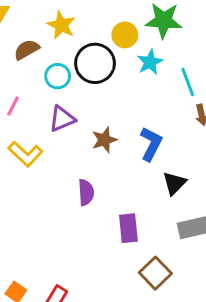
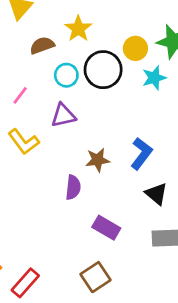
brown star: (104, 140) -> (98, 160), moved
black triangle: (174, 183) -> (156, 194), turned -45
purple rectangle: (128, 228) -> (106, 228), turned -64
brown square: (155, 273) -> (96, 277), moved

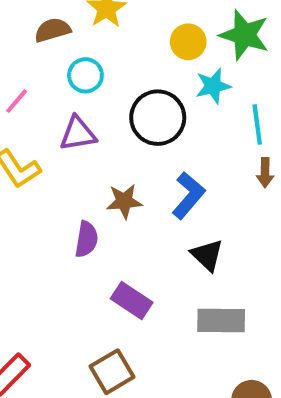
black circle: (103, 70) -> (158, 118), moved

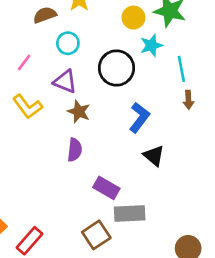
purple triangle: (78, 134) -> (65, 81), turned 35
brown star: (124, 201) -> (79, 112), moved, turned 30
gray rectangle: (221, 320) -> (130, 214), moved

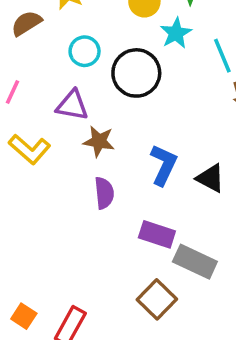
cyan circle: (68, 43) -> (85, 51), moved
blue L-shape: (139, 117) -> (163, 165), moved
gray rectangle: (130, 214) -> (195, 262), turned 40

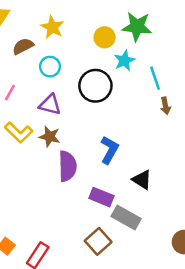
cyan circle: (85, 51) -> (50, 67), moved
brown star: (99, 141) -> (50, 137), moved
black triangle: (210, 178) -> (142, 180), moved
purple semicircle: (104, 193) -> (67, 166), size x1.4

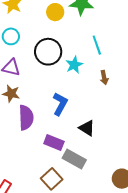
cyan star: (124, 61) -> (74, 65), moved
brown arrow: (165, 106) -> (104, 78), moved

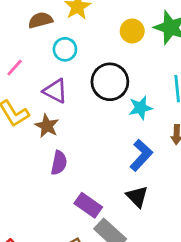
blue L-shape: (60, 104) -> (141, 155), moved
purple semicircle: (26, 118) -> (59, 163), size x0.7

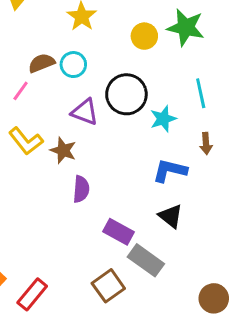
brown semicircle: (40, 20) -> (42, 63), moved
purple triangle: (55, 91) -> (85, 112), moved
blue L-shape: (141, 155) -> (170, 171), turned -112

